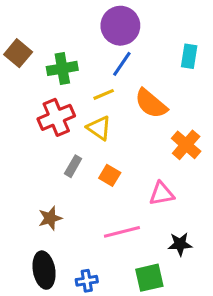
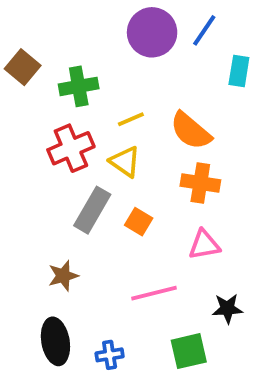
blue line: (122, 64) -> (204, 30), moved
orange cross: (186, 145) -> (200, 183), moved, turned -32
gray rectangle: (73, 166) -> (92, 210), size x1.6

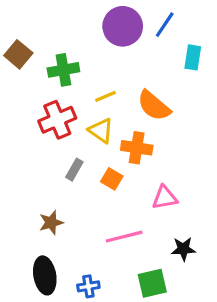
orange cross: (200, 183) -> (137, 148), moved
gray rectangle: (92, 210) -> (74, 170), size x0.6

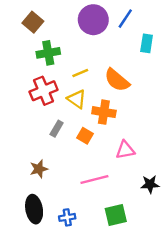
brown square: (18, 54) -> (33, 22), moved
black star: (183, 249) -> (150, 184), moved

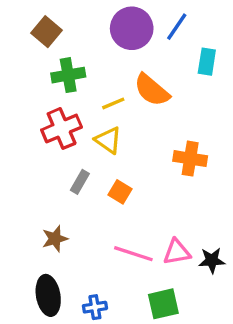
orange semicircle: (117, 80) -> (152, 90), moved
orange cross: (104, 112) -> (190, 159), moved
pink triangle: (125, 150) -> (177, 252), moved
pink line: (94, 180) -> (133, 254), turned 32

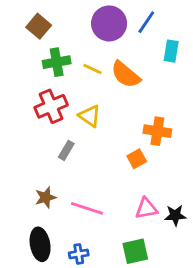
yellow line: (113, 103) -> (92, 69), moved, turned 48
orange square: (120, 192) -> (137, 159), moved, turned 30
pink line: (133, 254) -> (87, 208), moved

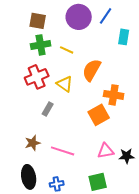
brown square: (39, 26) -> (38, 21), moved, turned -30
orange semicircle: (126, 75) -> (92, 70), moved, turned 80
orange square: (137, 159) -> (99, 115), size x1.5

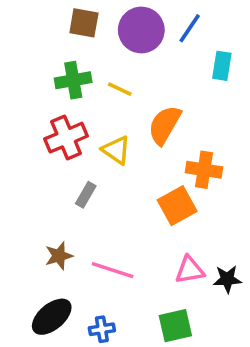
brown square: (38, 21) -> (84, 23), moved
black ellipse: (29, 177) -> (52, 317), turned 60

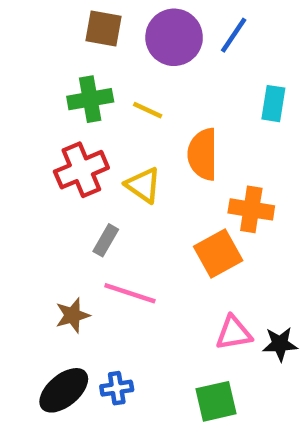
cyan rectangle: (222, 66) -> (273, 104), moved
orange semicircle: (165, 125) -> (203, 154), turned -30
pink line: (113, 270) -> (130, 293), moved
blue cross: (102, 329) -> (117, 388), moved

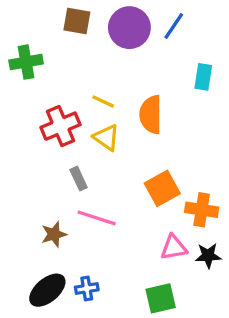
green cross: (90, 99) -> (26, 62), moved
yellow line: (148, 110) -> (103, 101), moved
orange cross: (251, 209) -> (202, 210), moved
gray rectangle: (106, 240) -> (79, 179), turned -55

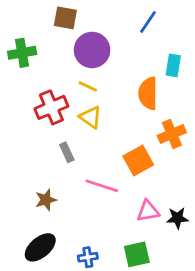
purple circle: (129, 28) -> (92, 50), moved
orange semicircle: (151, 115) -> (148, 93), moved
orange cross: (202, 210) -> (172, 134), moved, turned -32
pink line: (97, 218) -> (102, 186), moved
blue cross: (87, 288) -> (88, 257), moved

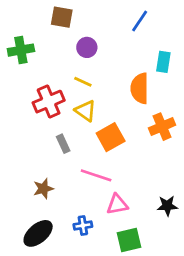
purple circle: (92, 50) -> (87, 47), size x0.6
orange square: (138, 161) -> (111, 137), moved
pink triangle: (148, 211) -> (117, 204), moved
blue cross: (88, 257) -> (83, 226), moved

